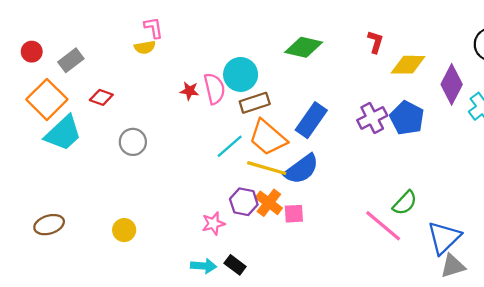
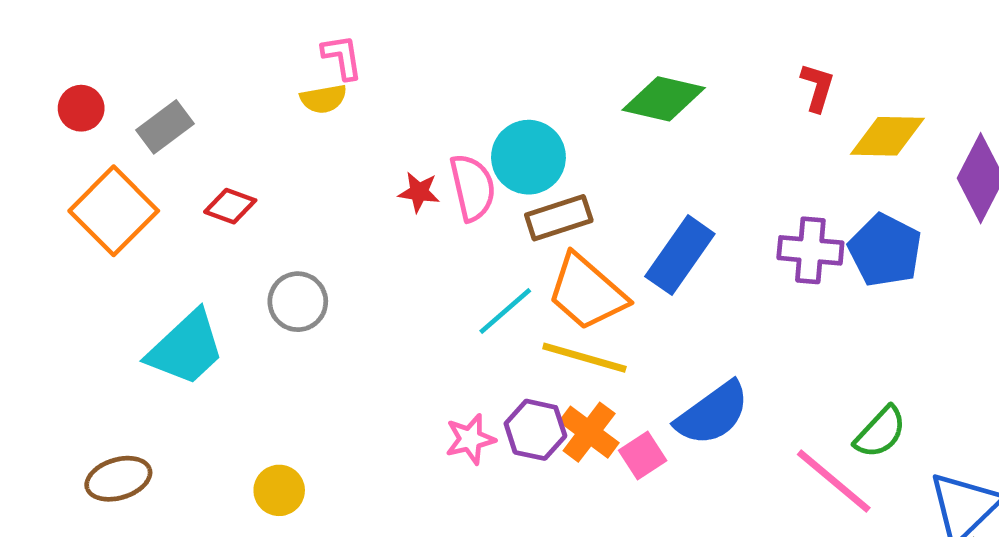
purple cross: (372, 118) -> (810, 250), turned 32
cyan trapezoid: (63, 133) -> (186, 348), moved
blue semicircle: (301, 169) -> (713, 413), moved
pink square: (294, 214) -> (643, 455), turned -30
pink star: (213, 224) -> (470, 439), moved

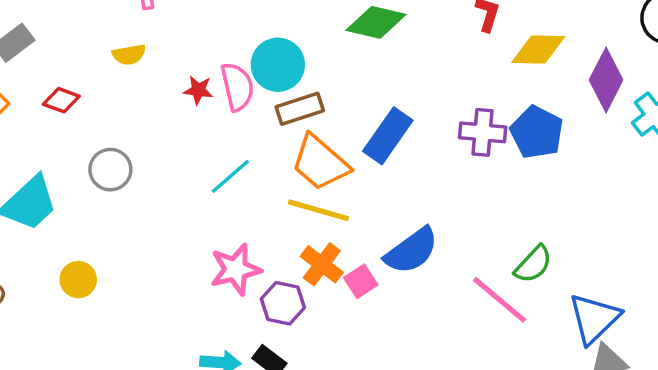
yellow semicircle: (323, 99) -> (129, 55), moved
cyan line: (505, 311) -> (230, 176), moved
purple hexagon: (535, 430) -> (283, 303), moved
pink star: (470, 439) -> (236, 269), size x1.4
yellow circle: (279, 490) -> (78, 280), moved

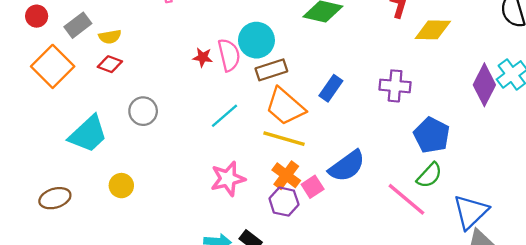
yellow semicircle: (129, 55) -> (110, 37), moved
purple diamond: (606, 80) -> (484, 85), moved
blue pentagon: (537, 132) -> (432, 135), moved
blue rectangle: (388, 136) -> (331, 88), size x0.7
purple hexagon: (283, 303) -> (284, 202), moved

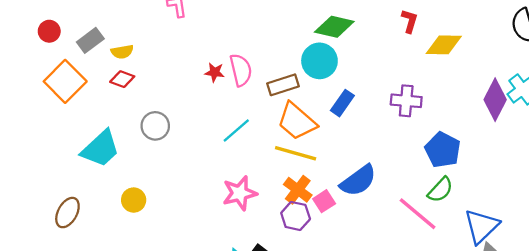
cyan circle: (256, 40) -> (319, 61), moved
brown ellipse: (55, 198) -> (67, 213), turned -44

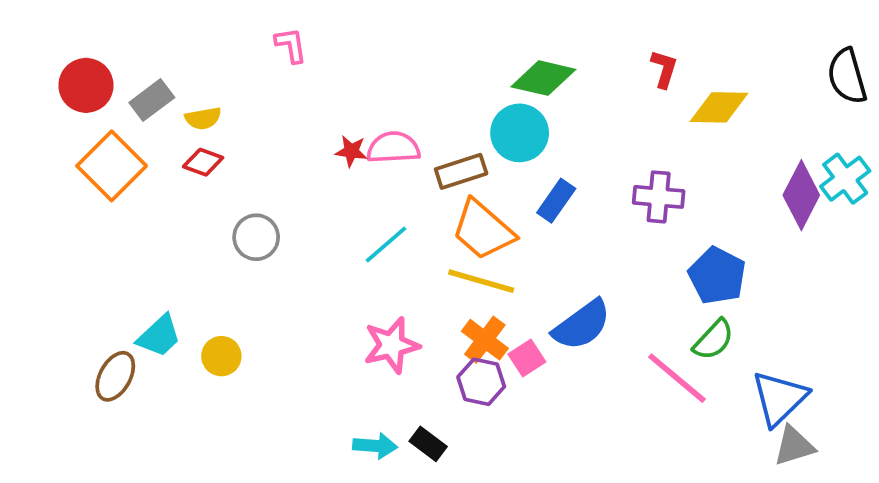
red circle: (49, 31) -> (86, 85), size x1.5
pink semicircle: (241, 70) -> (393, 148), turned -80
cyan trapezoid: (101, 149) -> (159, 336), moved, size x0.7

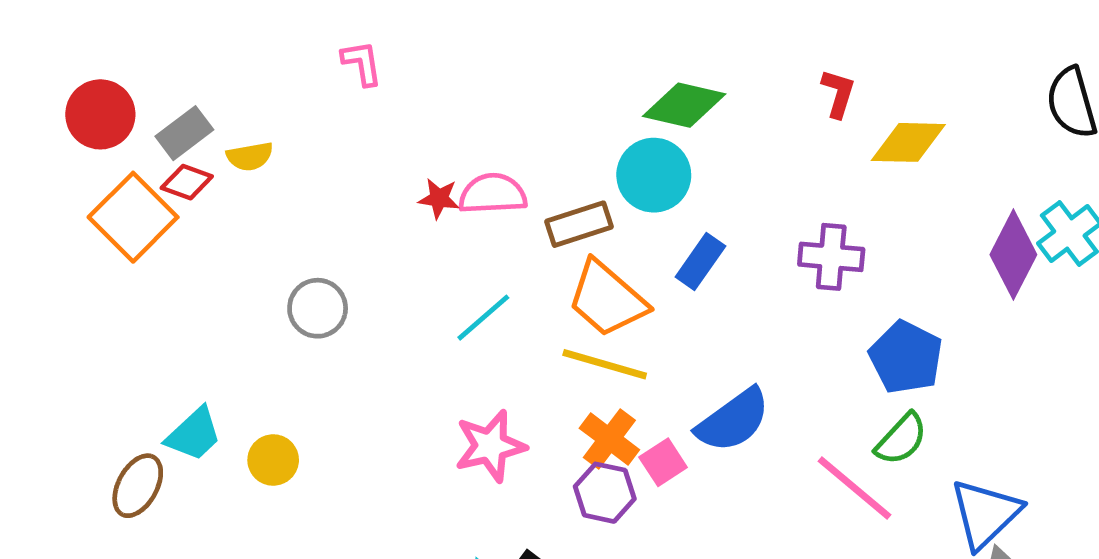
red diamond: (203, 162) -> (187, 182), moved

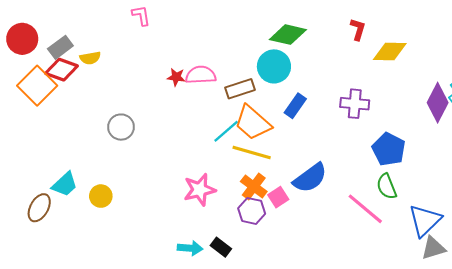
red diamond: (187, 182) -> (62, 70), size x1.4
cyan line: (483, 318) -> (226, 131), moved
green semicircle: (901, 439) -> (387, 186), turned 115

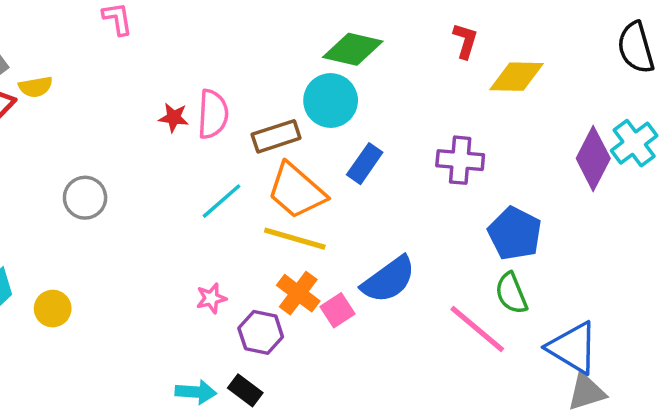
pink semicircle: (201, 75) -> (213, 114), turned 96
cyan line: (226, 131) -> (221, 201), moved
pink star: (200, 190) -> (211, 298), size x0.6
purple hexagon: (252, 211) -> (261, 332), moved
blue triangle: (425, 220) -> (573, 348), turned -45

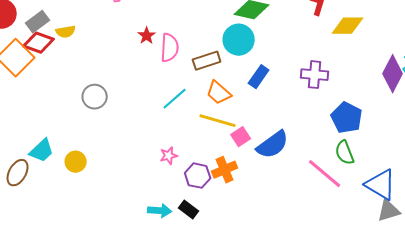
red star: (174, 118) -> (147, 36), moved, turned 30
orange trapezoid: (296, 191) -> (219, 93), size x0.7
orange cross: (298, 293) -> (225, 170), moved, turned 30
pink square: (337, 310) -> (241, 137), moved

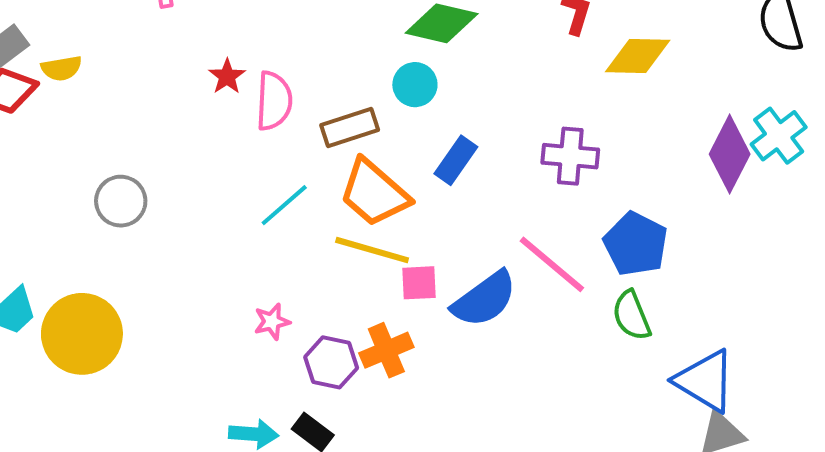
cyan circle: (239, 40) -> (415, 85), size x0.7
orange trapezoid: (219, 93) -> (374, 193), size x1.4
pink square: (241, 137) -> (419, 283), turned 30
yellow circle: (76, 162) -> (82, 334), size x1.8
pink line: (325, 174) -> (552, 264), moved

